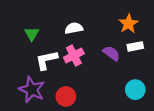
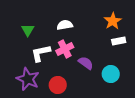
purple semicircle: (111, 53) -> (86, 63), moved
cyan circle: (135, 90) -> (111, 74), moved

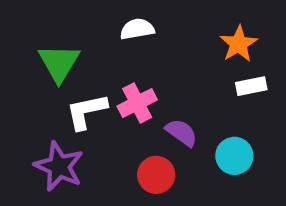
white semicircle: (65, 25) -> (137, 29), moved
green triangle: (28, 30) -> (59, 63), size x1.5
red circle: (58, 85) -> (156, 175), moved

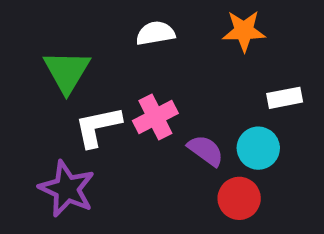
orange star: (239, 44) -> (244, 31), moved, turned 30
cyan circle: (234, 156) -> (258, 148), moved
red circle: (156, 175) -> (239, 198), moved

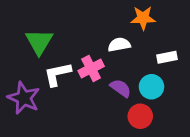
white semicircle: (155, 33) -> (119, 45), moved
purple star: (67, 189) -> (24, 98), moved

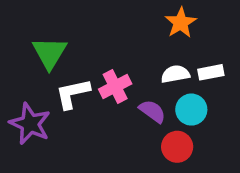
orange star: (143, 18) -> (181, 23), turned -30
white semicircle: (119, 45) -> (175, 74), moved

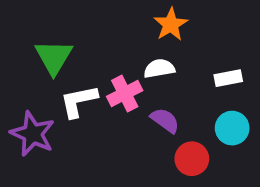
orange star: (181, 23) -> (171, 24), moved
white semicircle: (175, 74) -> (159, 69), moved
cyan circle: (191, 110) -> (232, 128), moved

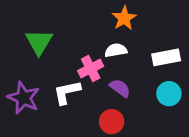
white rectangle: (228, 78) -> (166, 57), size x1.4
white L-shape: (79, 101) -> (67, 92), moved
red circle: (192, 159) -> (112, 122), moved

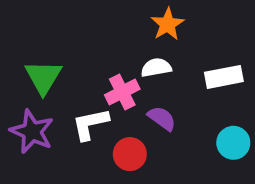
green triangle: (39, 42) -> (43, 77), moved
cyan circle: (169, 94) -> (233, 143), moved
red circle: (112, 122) -> (130, 154), moved

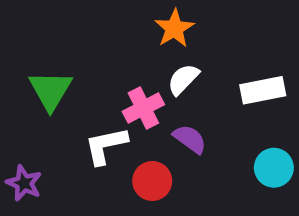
orange star: (167, 24) -> (174, 28), moved
white semicircle: (156, 68) -> (183, 79), turned -36
purple star: (32, 132) -> (24, 183), moved, size x0.7

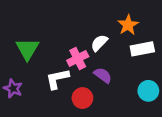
orange star: (174, 28) -> (128, 25), moved
purple star: (24, 183) -> (13, 88), moved

